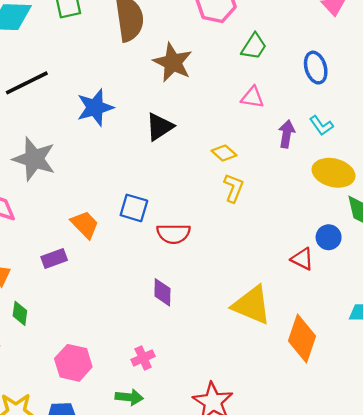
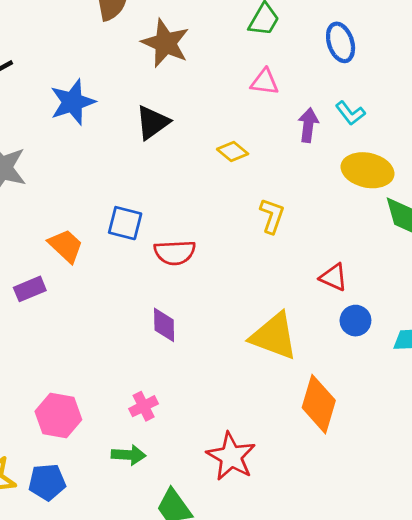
yellow L-shape: (234, 188) -> (272, 216), moved
blue circle: (329, 237) -> (355, 321), moved
orange diamond: (302, 338) -> (319, 404), moved

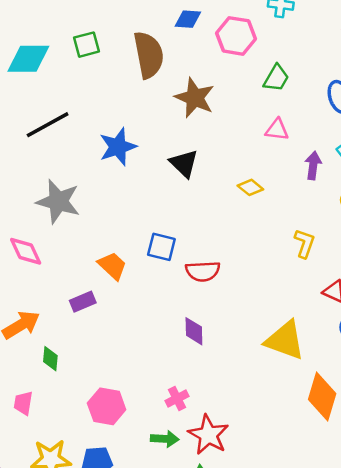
black triangle: (152, 122) -> (184, 163), turned -40
yellow L-shape: (272, 216) -> (304, 243), moved
red star: (231, 456) -> (208, 435), moved

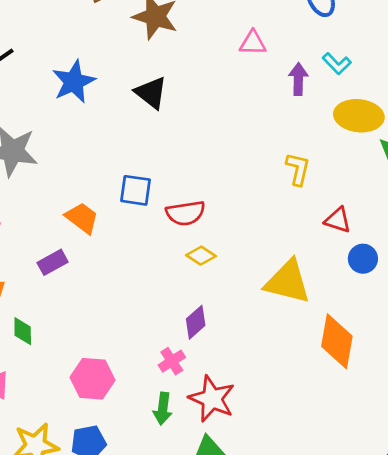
yellow diamond: (250, 187) -> (201, 256), moved
purple diamond: (194, 331) -> (196, 322), moved, turned 56
green arrow: (165, 439) -> (163, 409), turned 100

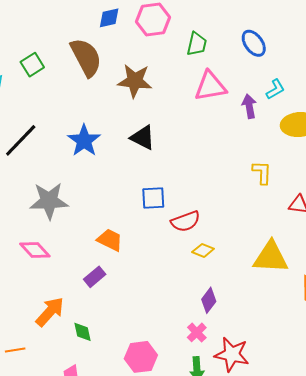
pink triangle: (253, 43) -> (210, 86), size x1.6
cyan L-shape: (337, 64) -> (275, 89), turned -65
blue square: (136, 190) -> (153, 198), moved

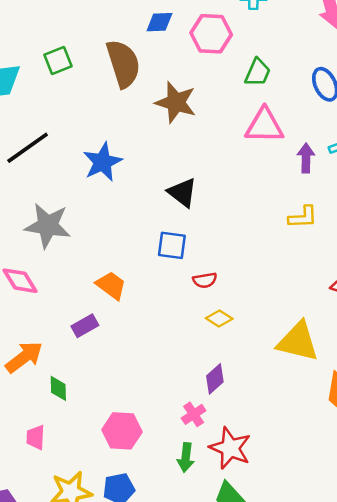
black triangle: (143, 138) -> (182, 192), moved
yellow L-shape: (262, 173) -> (303, 217), moved, turned 75
red semicircle: (185, 221) -> (205, 280), size x0.7

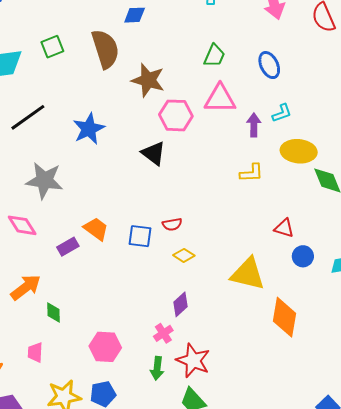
pink hexagon: (211, 34) -> (176, 115), moved
blue square: (172, 245) -> (140, 236), moved
purple rectangle: (85, 326) -> (68, 247), moved

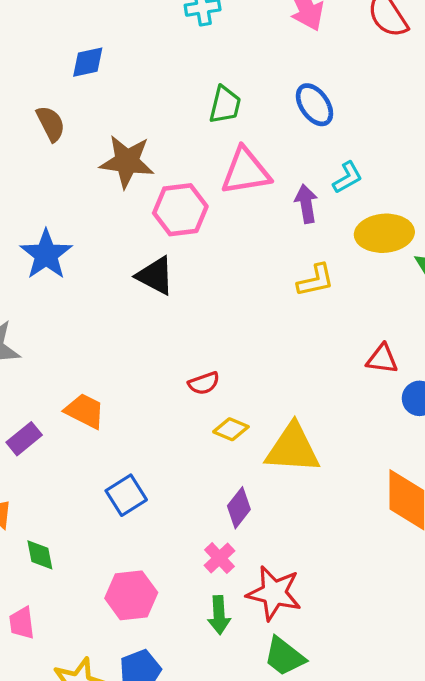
brown semicircle: (105, 49) -> (51, 124), size x0.6
blue square: (140, 236) -> (126, 495), moved, turned -30
purple rectangle: (68, 247) -> (24, 439), moved
yellow triangle: (248, 274) -> (293, 448), moved

